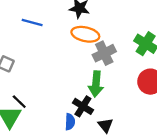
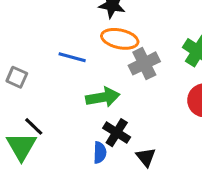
blue line: (32, 22) -> (72, 57), moved
green arrow: (96, 84) -> (103, 97), moved, turned -105

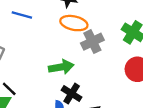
blue line: (72, 57) -> (22, 15), moved

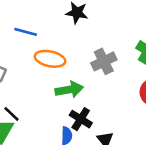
orange ellipse: (74, 23) -> (50, 59), moved

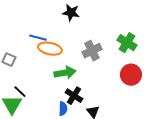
blue line: (26, 32) -> (38, 38), moved

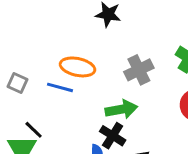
blue line: (38, 38) -> (60, 87), moved
green arrow: (65, 73) -> (121, 109), moved

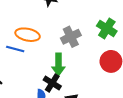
green arrow: (121, 109) -> (58, 65), turned 100

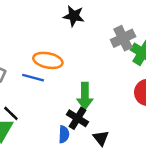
gray cross: (71, 37) -> (123, 38), moved

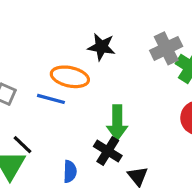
black star: (74, 16) -> (101, 47), moved
blue semicircle: (64, 134) -> (70, 172), moved

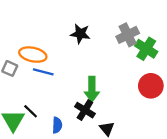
orange ellipse: (70, 77) -> (33, 55), moved
black line: (23, 145) -> (31, 111), moved

